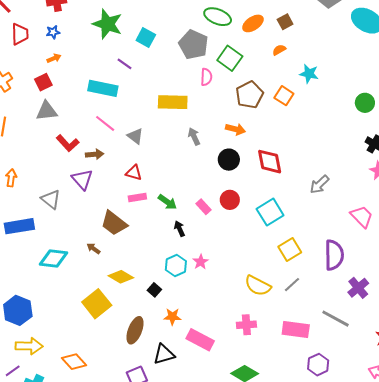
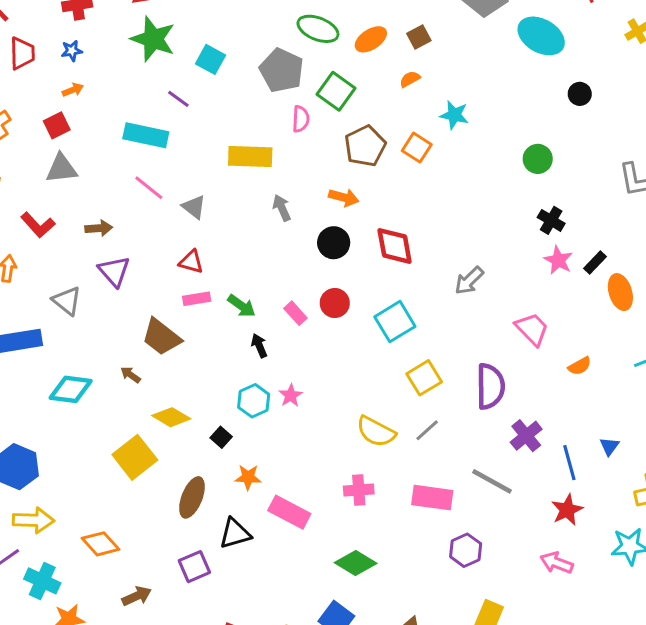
red L-shape: (68, 143) -> (38, 225), moved
brown arrow: (95, 154) -> (99, 228), moved

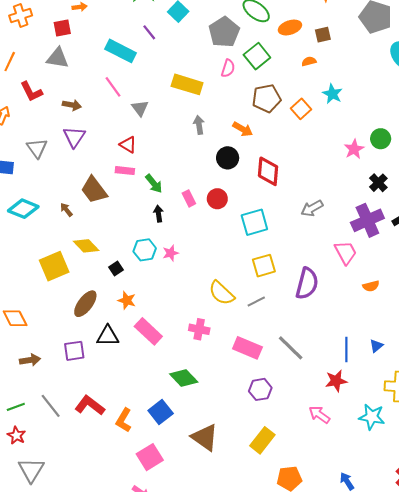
pink star: (558, 260) -> (354, 149), moved
purple cross: (526, 436) -> (367, 220), moved, size x1.4

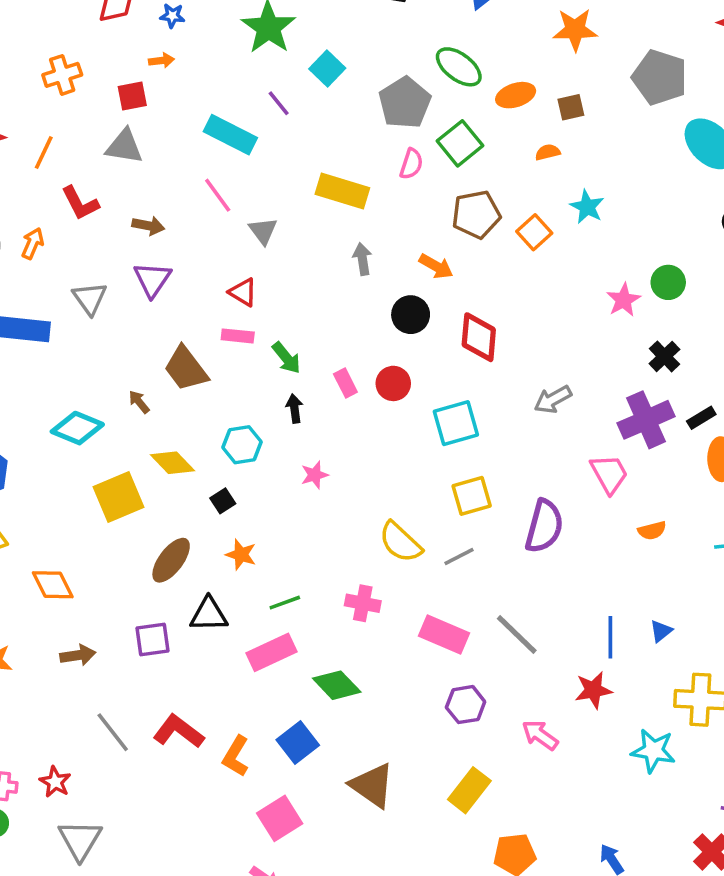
cyan diamond: (23, 209) -> (77, 428), moved
cyan hexagon: (145, 250) -> (242, 445), moved
pink rectangle: (148, 331) -> (272, 652), moved, turned -68
green line: (16, 407) -> (285, 603), moved
pink arrow: (319, 415) -> (540, 735), moved

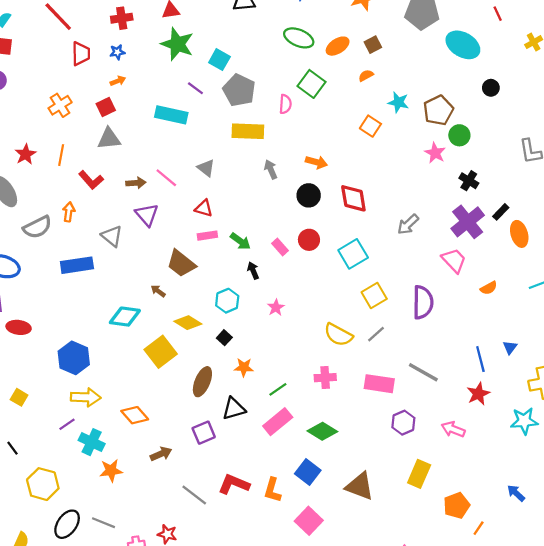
gray pentagon: (405, 103) -> (239, 90), moved
pink line: (218, 195) -> (166, 178), moved
brown pentagon: (476, 214) -> (438, 110), moved

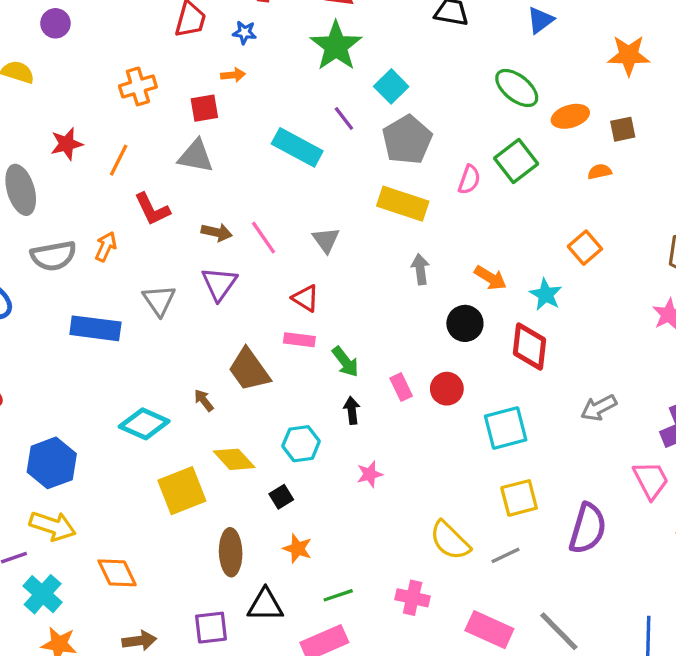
cyan star: (398, 102) -> (546, 295), moved
brown ellipse: (202, 382) -> (231, 552), turned -40

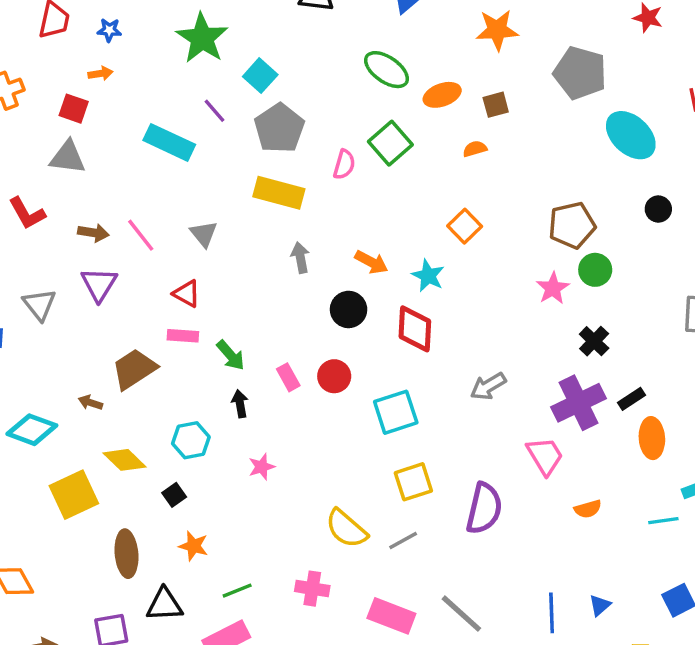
red square: (204, 108) -> (74, 109), turned 32
brown trapezoid: (249, 370) -> (134, 369), turned 96
brown arrow: (204, 400) -> (90, 403), turned -30

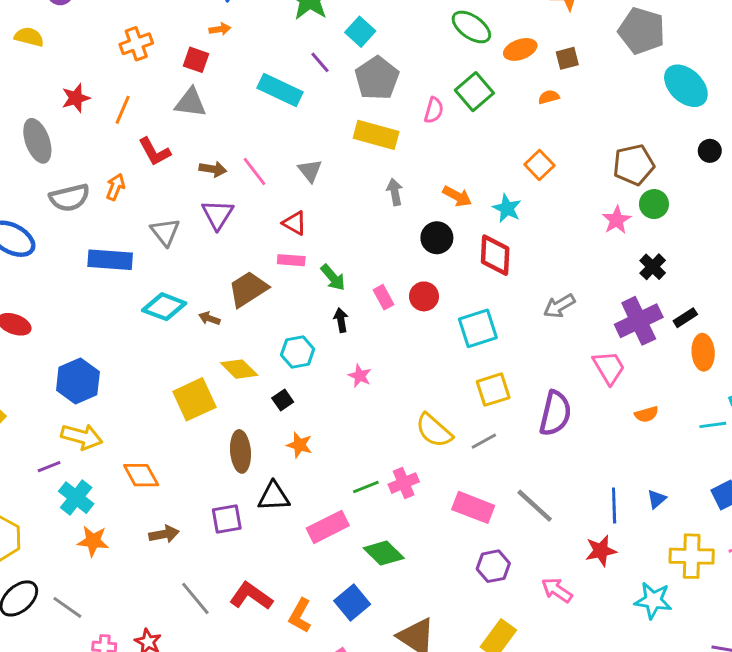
cyan diamond: (32, 430) -> (164, 307), moved
pink star: (262, 467) -> (360, 376), turned -30
pink cross: (312, 589) -> (404, 483), turned -32
green line: (237, 591) -> (366, 487), moved

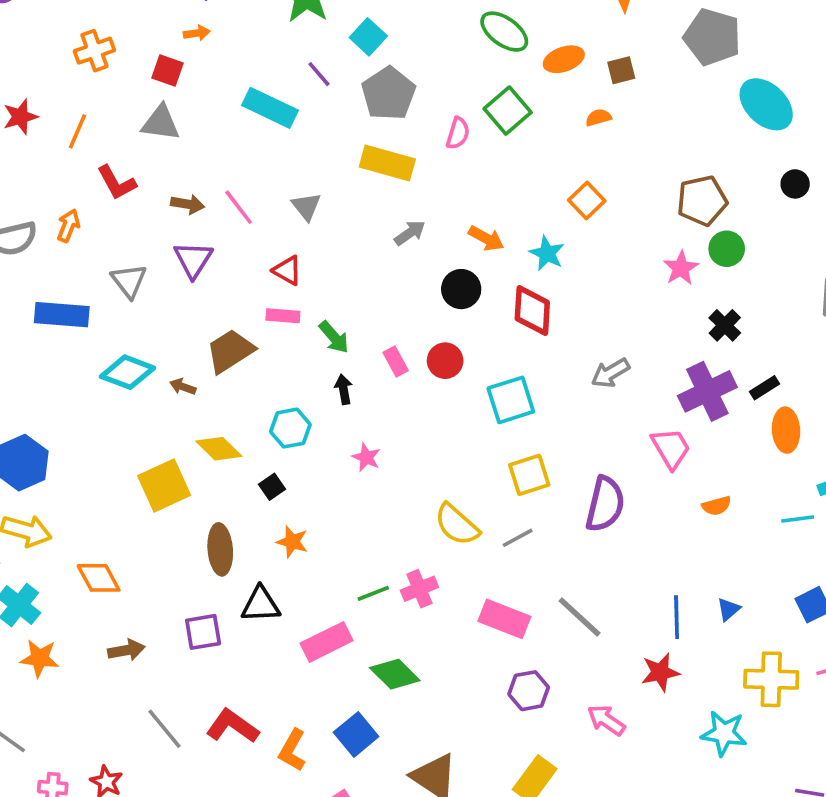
gray arrow: (395, 192) -> (410, 233), turned 65

